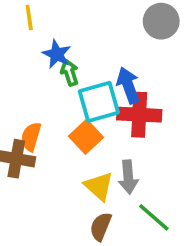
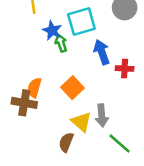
cyan square: (99, 102) -> (81, 22), moved
red cross: (139, 115) -> (125, 69), moved, size x0.6
brown semicircle: (101, 227) -> (66, 142), moved

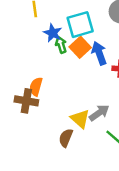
orange square: (73, 88) -> (80, 47), moved
gray arrow: (102, 116) -> (99, 113), turned -120

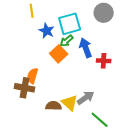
green arrow: (61, 45) -> (67, 41), moved, turned -112
orange square: (80, 47) -> (59, 54), moved
brown semicircle: (66, 138) -> (54, 106), moved, turned 70

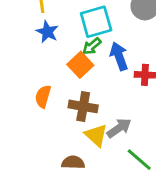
blue star: (47, 31) -> (47, 32), moved
brown cross: (25, 88) -> (83, 106), moved
brown semicircle: (54, 106) -> (73, 162), moved

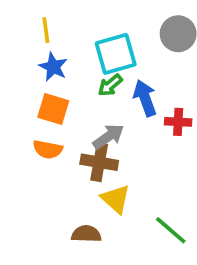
orange square: (80, 65) -> (53, 109), moved, turned -30
orange semicircle: (43, 96) -> (48, 149), turned -95
gray arrow: (119, 128) -> (108, 137), moved

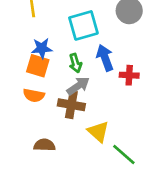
blue star: (53, 67) -> (42, 48), moved, turned -30
green arrow: (110, 85) -> (75, 63), moved, turned -66
yellow triangle: (116, 199) -> (98, 132), moved
brown semicircle: (86, 234) -> (45, 145), moved

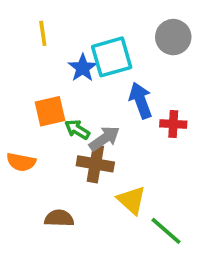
blue star: (42, 48) -> (83, 68), moved, turned -30
green arrow: (75, 63) -> (77, 129), moved, turned 138
orange square: (38, 66) -> (50, 111), turned -30
orange semicircle: (34, 95) -> (21, 162), moved

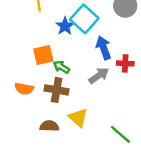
cyan square: (112, 57) -> (84, 19), turned -32
gray arrow: (104, 138) -> (99, 75), moved
brown cross: (95, 164) -> (57, 90), moved
yellow triangle: (132, 200) -> (78, 118), moved

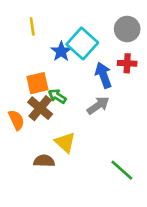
red cross: (125, 63) -> (127, 63), moved
orange semicircle: (24, 89) -> (16, 120), turned -126
brown cross: (57, 90) -> (40, 108), moved, turned 30
yellow triangle: (78, 118) -> (65, 142), moved

